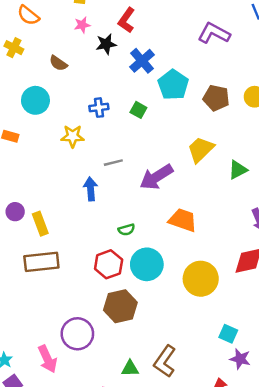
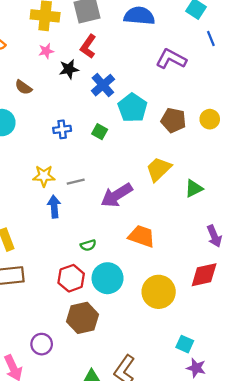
yellow star: (73, 136) -> (44, 176), moved
purple circle: (77, 334) -> (42, 344), size x0.7

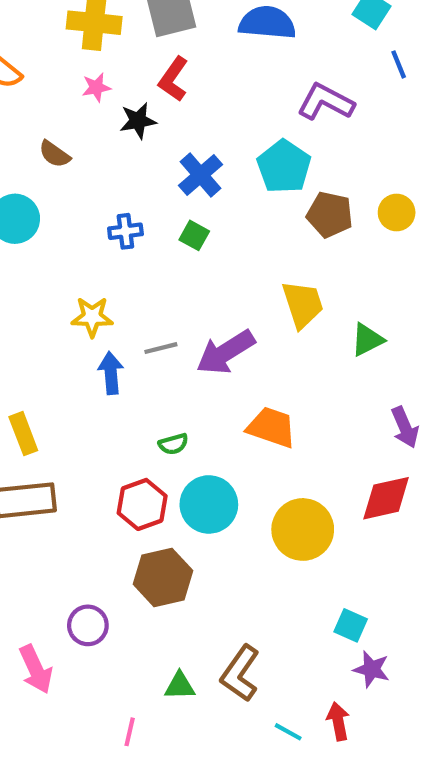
blue cross: (103, 85) -> (201, 175), moved
cyan pentagon: (132, 108) -> (284, 167), moved
yellow trapezoid: (159, 169) -> (303, 304), turned 116
gray line: (76, 182) -> (161, 348), moved

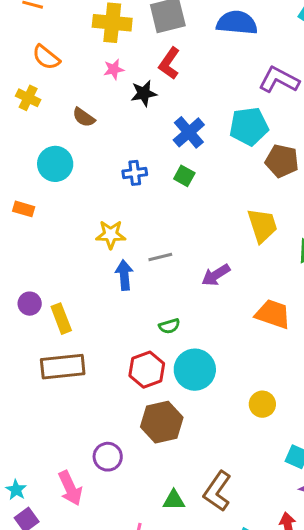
cyan pentagon: (284, 167) -> (249, 126), turned 30
purple arrow: (226, 352) -> (216, 275), moved, size x0.7
orange trapezoid: (271, 427) -> (273, 314), moved
yellow circle: (303, 529) -> (262, 404), moved, size x0.6

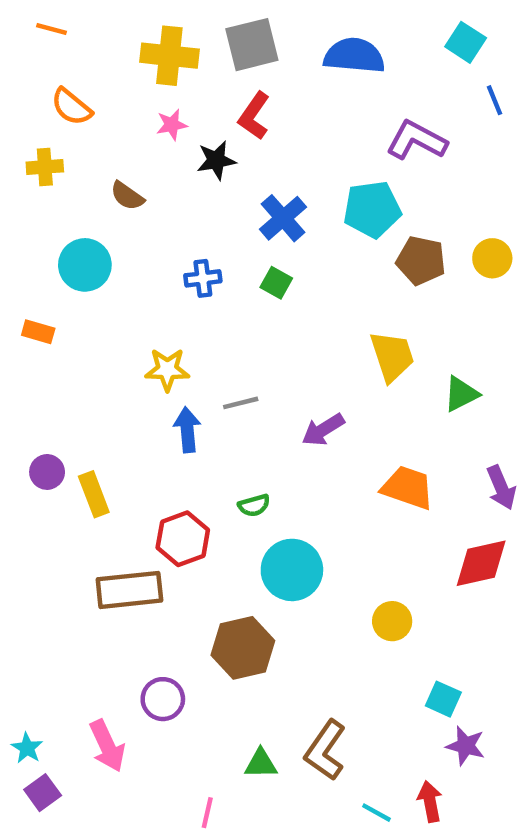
yellow cross: (28, 98) -> (45, 167), turned -30
brown rectangle: (63, 367) -> (129, 590), moved
red hexagon: (147, 370) -> (183, 539), moved

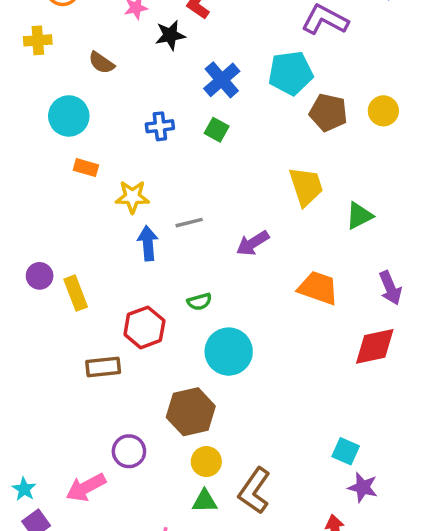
orange rectangle: (38, 332) -> (86, 168), moved
brown rectangle: (129, 590) -> (103, 367), size x0.7
yellow circle: (392, 621) -> (206, 462), moved
pink arrow: (107, 746) -> (86, 487), turned 87

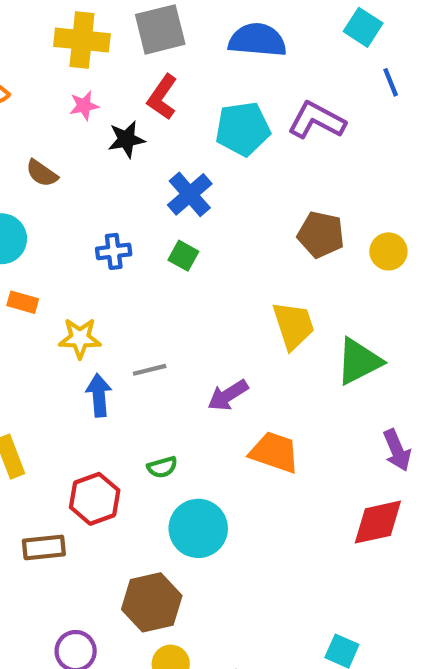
cyan pentagon: (291, 73) -> (243, 129), moved
yellow circle: (383, 111) -> (388, 251), moved
green triangle: (359, 216) -> (359, 361), size x1.4
orange trapezoid: (318, 288) -> (274, 452), moved

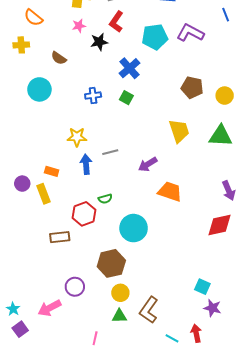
orange rectangle: (23, 302) -> (52, 171), moved
green triangle: (359, 361) -> (221, 136), moved, turned 30
green semicircle: (162, 467) -> (105, 199), moved

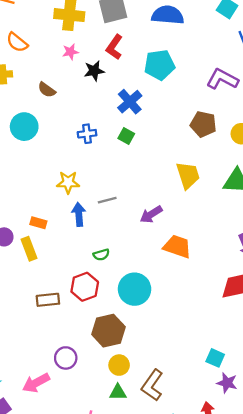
purple L-shape: (190, 33) -> (222, 79), moved
red hexagon: (84, 214) -> (85, 287), moved

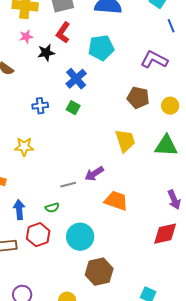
gray line: (107, 200) -> (68, 185), moved
blue arrow: (79, 214) -> (19, 210), moved
brown hexagon: (108, 331) -> (99, 272), moved

